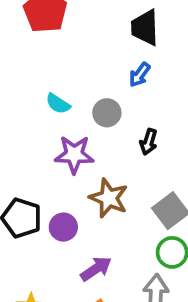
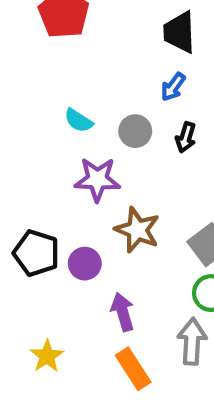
black arrow: (149, 142) -> (186, 137), moved
purple arrow: (96, 269) -> (123, 312), turned -72

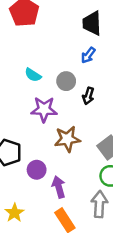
black arrow: (186, 137) -> (88, 96), moved
brown star: (137, 230) -> (67, 139), turned -30
purple circle: (85, 264) -> (37, 170), moved

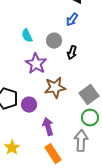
cyan semicircle: (33, 75) -> (27, 36), turned 32
purple star: (44, 109) -> (36, 64), turned 30
purple circle: (37, 170) -> (29, 105), moved

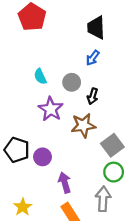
brown star: (55, 88) -> (83, 125), moved

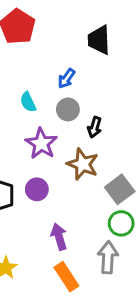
blue arrow: (93, 58) -> (66, 78), moved
brown star: (83, 125) -> (83, 164), turned 30
purple circle: (43, 157) -> (37, 189), moved

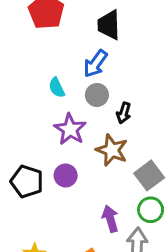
black trapezoid: (99, 40) -> (109, 25), moved
blue arrow: (66, 78) -> (95, 64), size x1.4
purple arrow: (59, 237) -> (110, 219), moved

